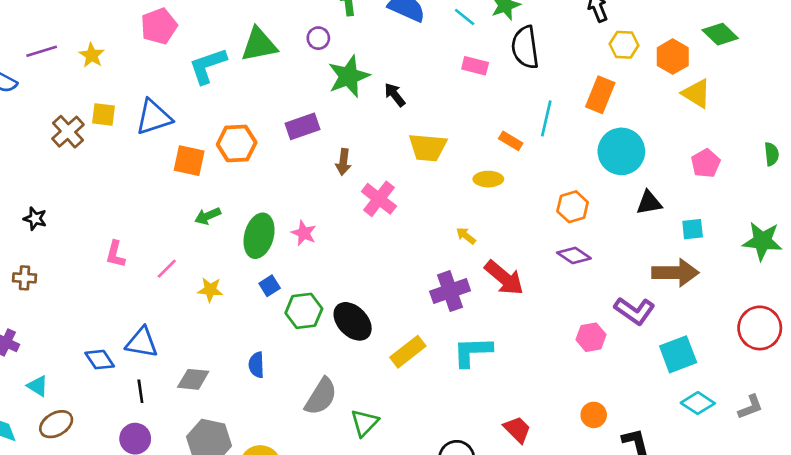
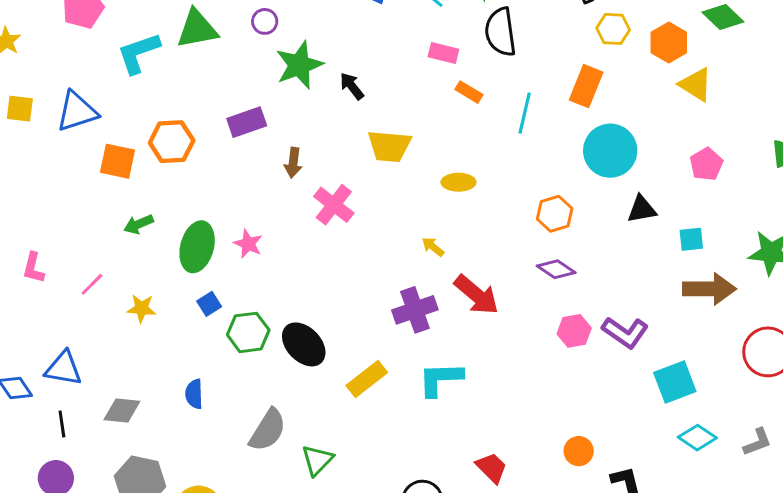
orange rectangle: (511, 141) -> (469, 92), moved
brown arrow: (675, 273) -> (709, 289), moved
pink hexagon: (591, 337) -> (574, 331), moved

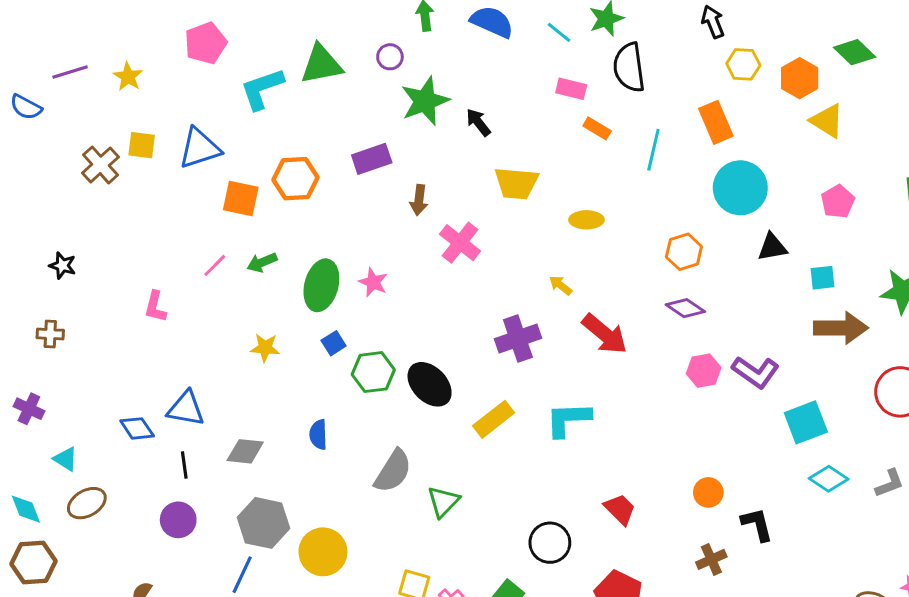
orange rectangle: (586, 86) -> (716, 122), turned -45
pink line: (92, 284) -> (215, 265), moved
purple cross: (415, 310) -> (518, 339), moved

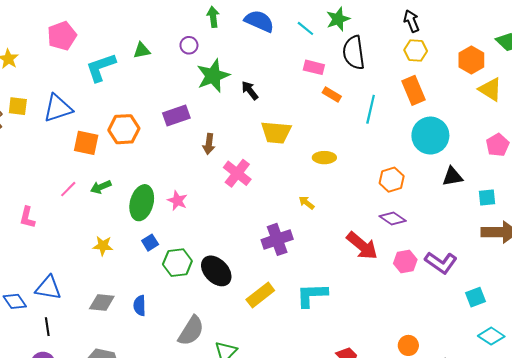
green triangle: (321, 64) -> (142, 51), size x0.6
yellow hexagon: (743, 64) -> (416, 51), moved
red arrow: (605, 334) -> (362, 246), moved
cyan square: (806, 422) -> (476, 297), size x0.7
gray diamond: (245, 451) -> (102, 302), moved

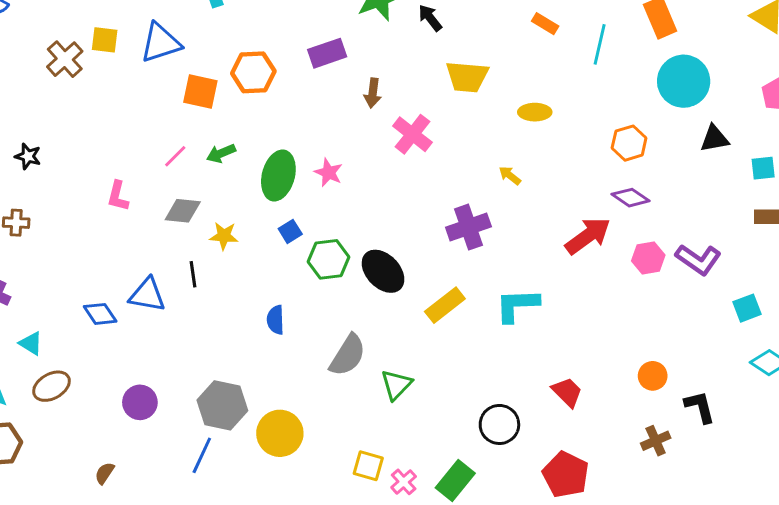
red arrow: (362, 246) -> (588, 236), turned -76
gray diamond: (102, 302) -> (183, 211), moved
black line: (47, 327) -> (193, 274), moved

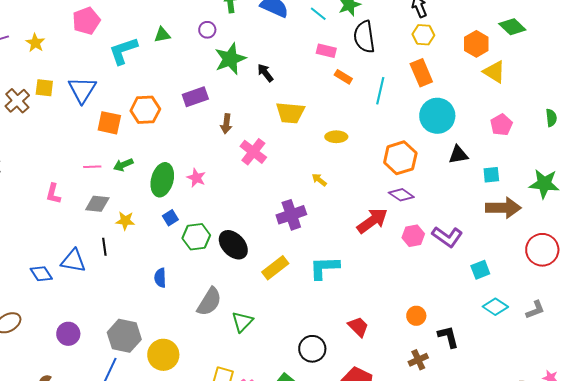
blue triangle: (161, 43) -> (82, 90), turned -40
orange hexagon: (629, 143) -> (400, 158), size x1.4
pink line: (175, 156) -> (92, 167), turned 42

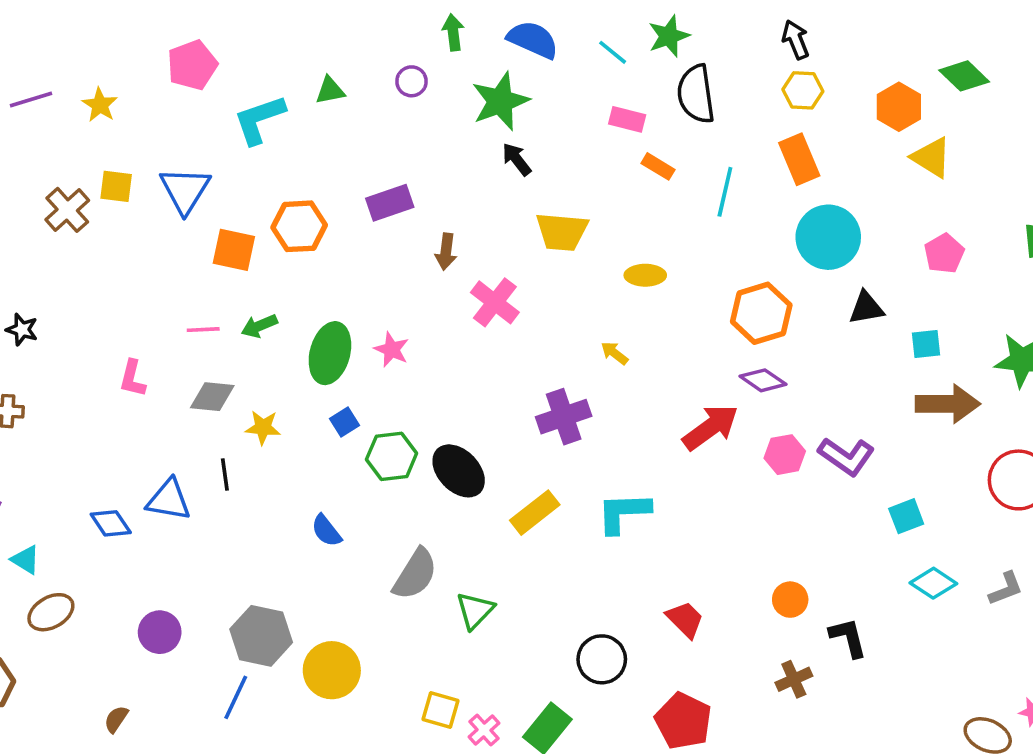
green star: (230, 59) -> (500, 101), moved
blue semicircle: (160, 278) -> (326, 531), turned -36

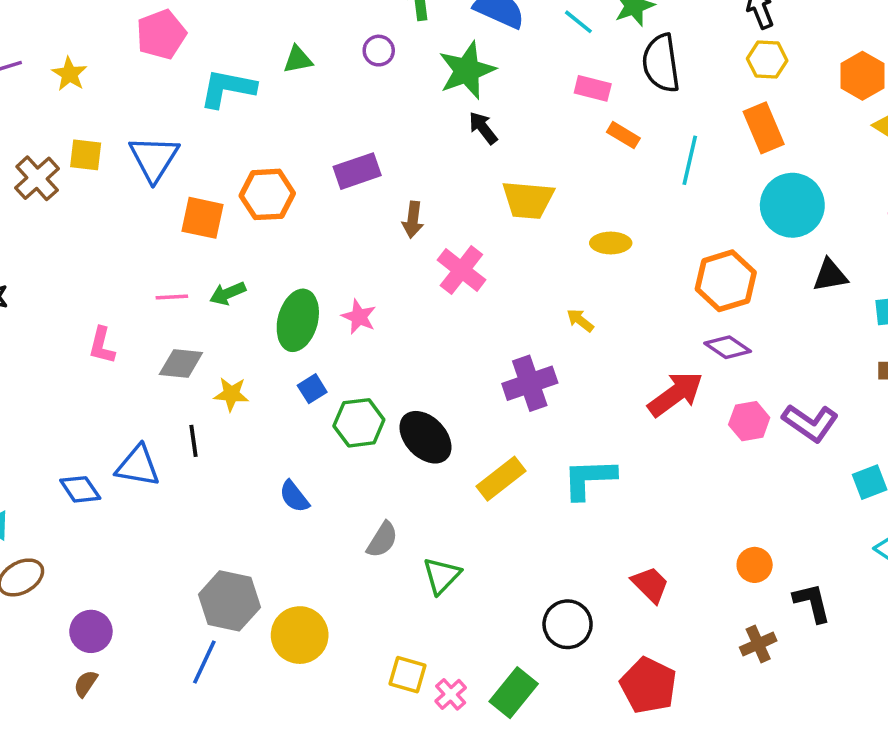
cyan L-shape: (259, 119) -> (228, 88), turned 30
gray semicircle: (415, 574) -> (382, 540), size x0.7
purple circle: (160, 632) -> (91, 631), moved

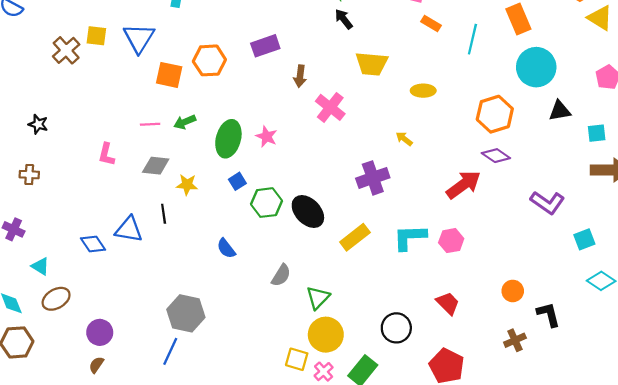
pink hexagon: (749, 421) -> (451, 241), moved
yellow circle: (300, 635) -> (326, 335), moved

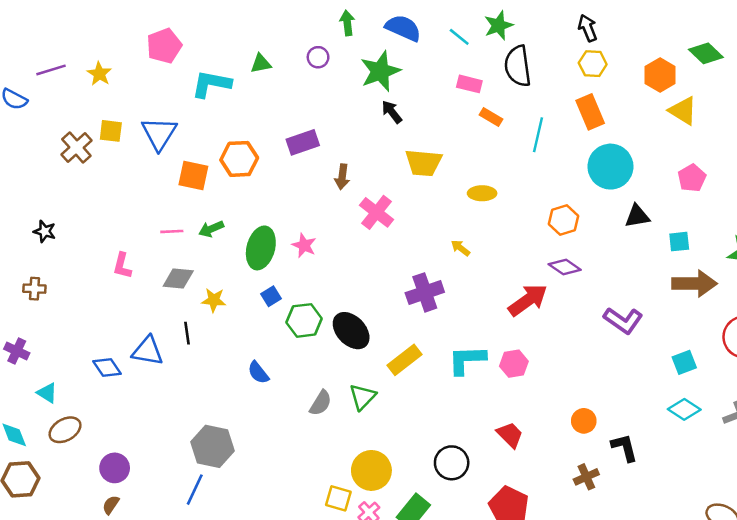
orange hexagon: (495, 114) -> (563, 220), size x0.7
cyan square: (584, 239) -> (684, 362), moved
green triangle: (318, 298) -> (363, 397), moved

